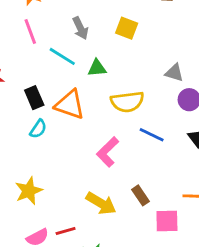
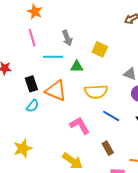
yellow square: (127, 28) -> (100, 49), moved
cyan line: (62, 56) -> (53, 57), turned -36
pink L-shape: (108, 152) -> (80, 126), turned 100
brown rectangle: (141, 195) -> (108, 148), moved

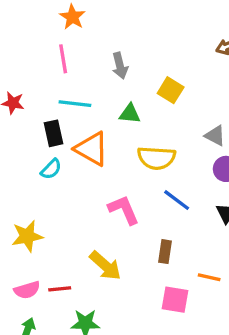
cyan line: (53, 57) -> (75, 104), moved
brown rectangle: (108, 148) -> (165, 252), turned 32

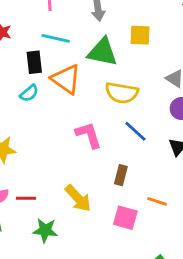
yellow square: (171, 90) -> (140, 35), turned -35
green triangle: (130, 114) -> (102, 52), size x1.6
yellow arrow: (105, 266) -> (78, 198), moved

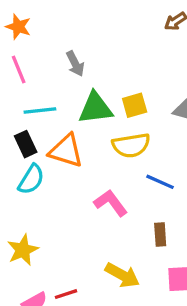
yellow square: (140, 35) -> (135, 105), moved
cyan semicircle: (29, 93) -> (31, 179), size x1.4

